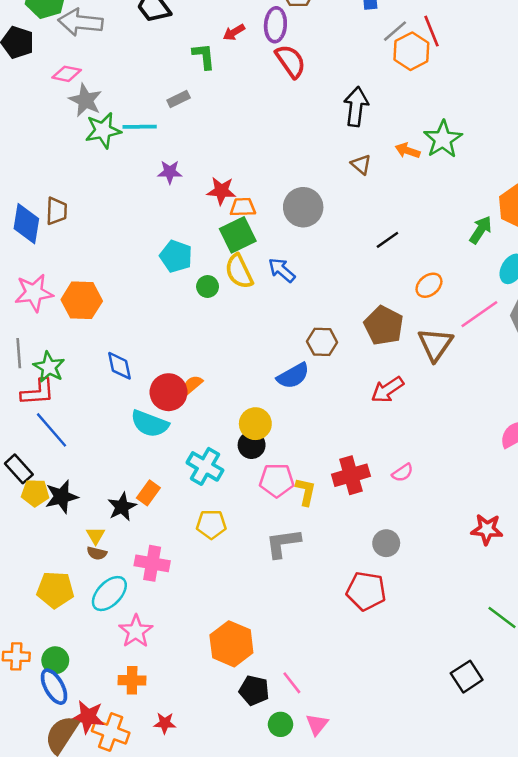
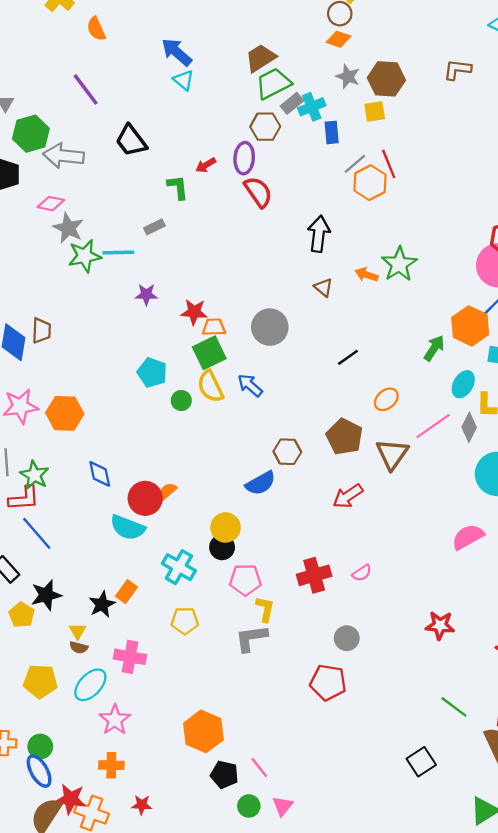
yellow L-shape: (306, 492) -> (265, 609), moved
yellow pentagon: (35, 493) -> (22, 615), moved, turned 30

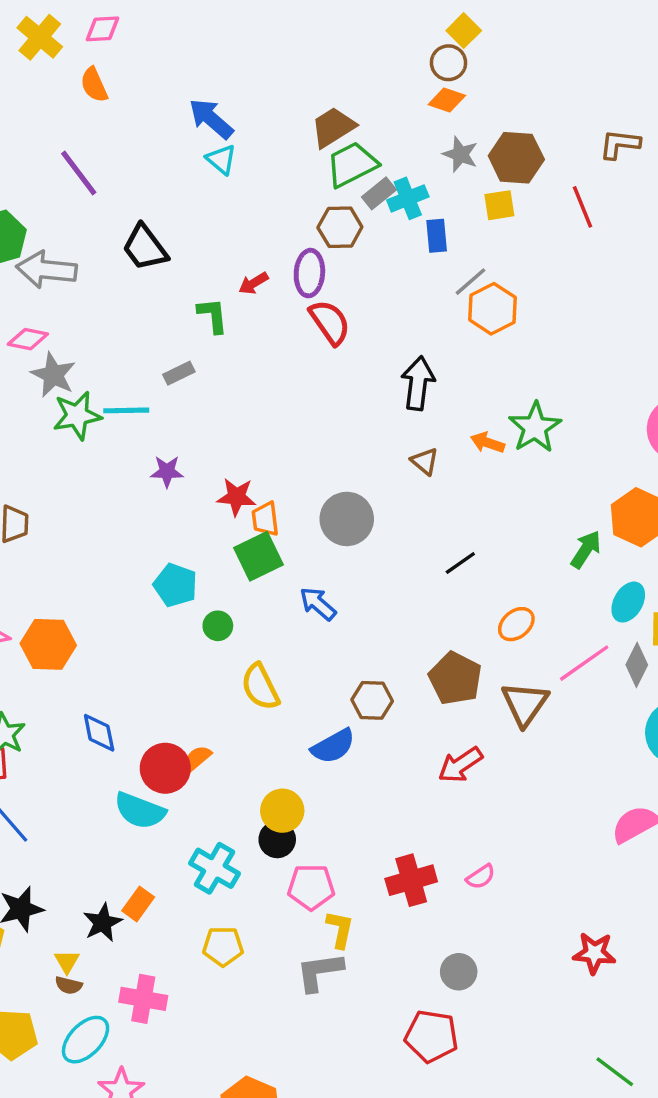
red line: (389, 164) -> (582, 207), moved
orange trapezoid: (214, 327) -> (265, 519), turned -95
yellow semicircle: (210, 387) -> (260, 687), moved

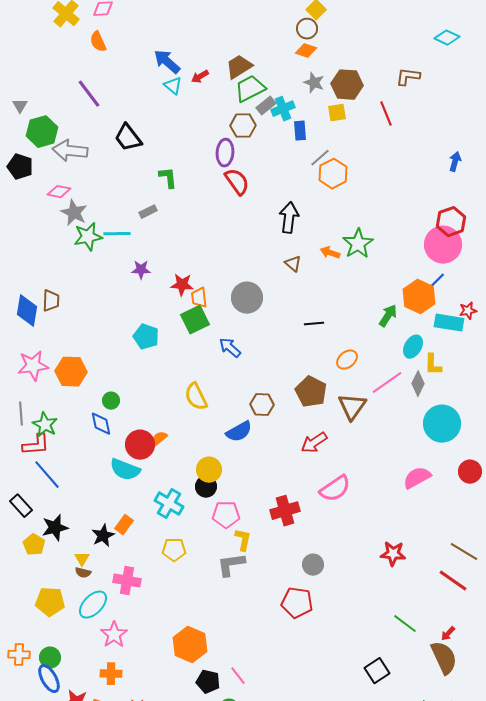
red arrow: (253, 283) -> (200, 77), moved
black line: (460, 563) -> (314, 324), turned 30
green circle: (218, 626) -> (111, 401), moved
pink semicircle: (481, 877) -> (335, 489), moved, size x1.8

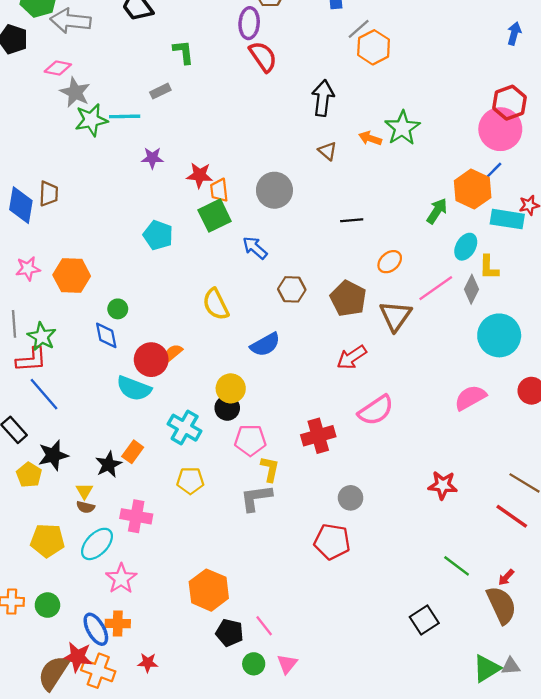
pink star: (33, 366) -> (28, 269), size x0.7
brown hexagon: (262, 405) -> (292, 289), moved
blue ellipse: (49, 679) -> (96, 629), moved

